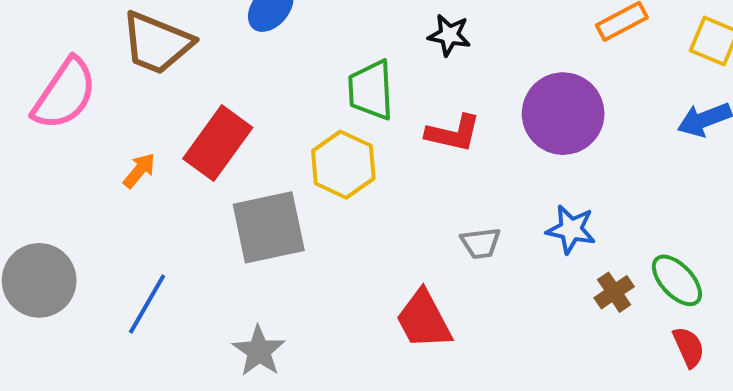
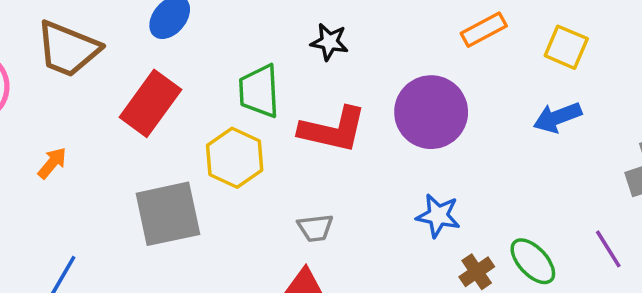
red L-shape: (453, 133) -> (333, 130), size x1.4
red rectangle: (218, 143) -> (150, 103), moved
gray trapezoid: (481, 243) -> (315, 228), moved

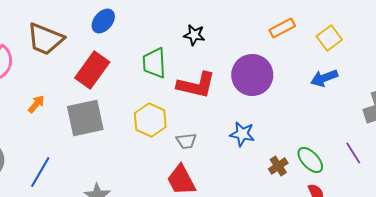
yellow square: (566, 47) -> (329, 38), turned 30
yellow hexagon: (235, 158) -> (150, 120), moved
gray square: (168, 214) -> (85, 118), moved
blue star: (438, 216) -> (242, 134), moved

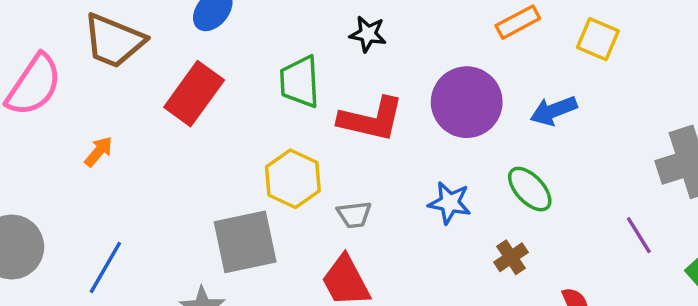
yellow square: (329, 38) -> (598, 39), turned -30
blue arrow: (324, 78) -> (554, 111), moved
gray square: (85, 118) -> (245, 242), moved
green ellipse: (310, 160) -> (530, 189), moved

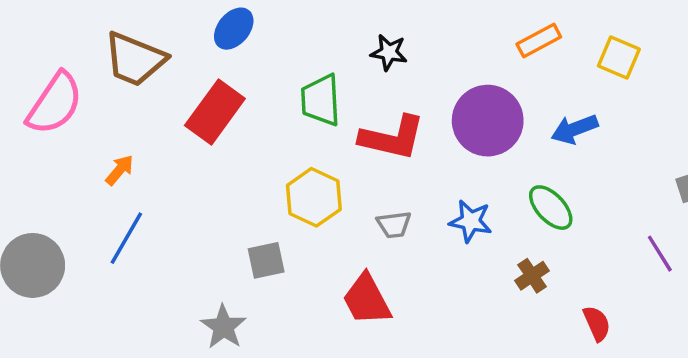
gray trapezoid: (354, 215) -> (394, 225), moved
gray square: (245, 242) -> (266, 260), size x0.6
blue line: (105, 267) -> (126, 238), moved

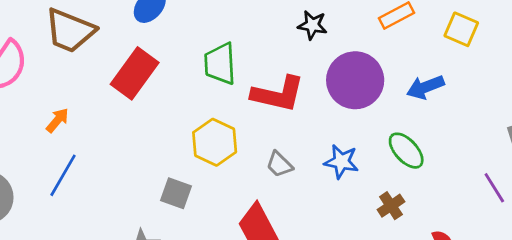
black star: (389, 52) -> (312, 25), moved
gray trapezoid: (394, 225) -> (279, 164), turned 52
gray square: (266, 260) -> (176, 193), turned 32

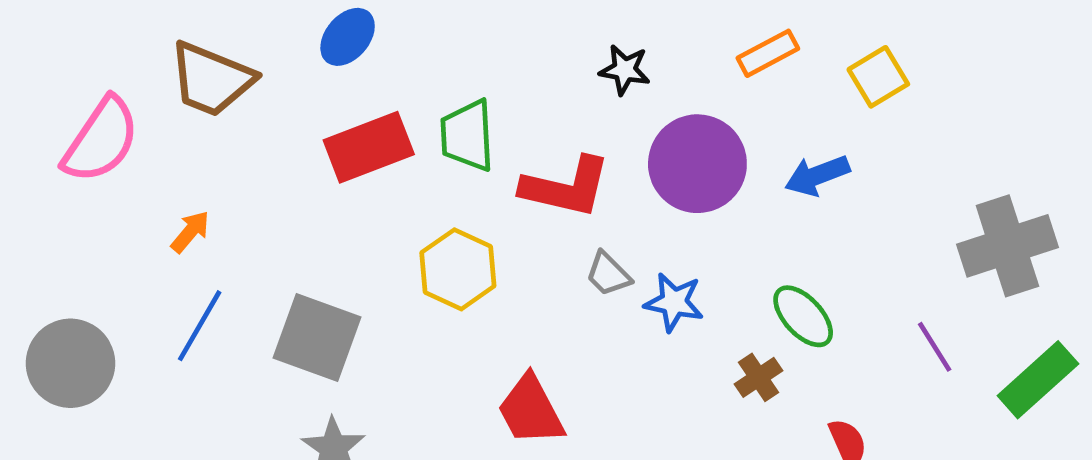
yellow square: (461, 29) -> (878, 77), turned 36
red rectangle: (135, 73) -> (369, 147), moved, turned 33
green ellipse: (406, 151) -> (803, 316), moved
gray trapezoid: (279, 164) -> (608, 274), moved
gray square: (176, 193) -> (317, 337), moved, size x1.6

